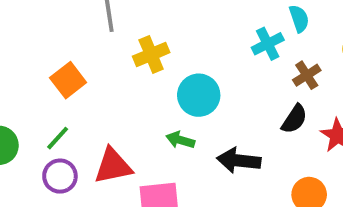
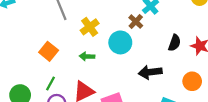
brown cross: (307, 75) -> (136, 22), moved
green arrow: (180, 140) -> (87, 56), moved

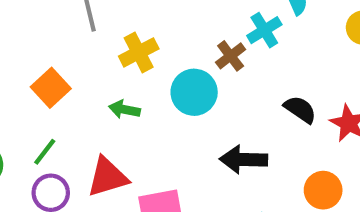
black semicircle: (175, 43) -> (300, 109), turned -84

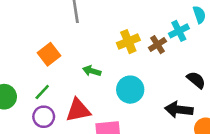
yellow cross: (139, 52) -> (128, 42), moved
cyan circle: (194, 92) -> (130, 90), moved
black arrow: (244, 160) -> (179, 110), moved

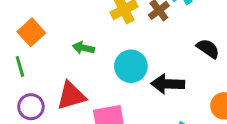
green line: (42, 92) -> (20, 66), moved, turned -54
black arrow: (179, 110) -> (168, 84), moved

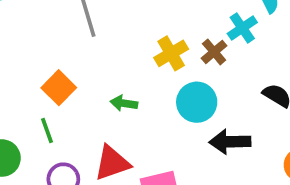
cyan circle: (131, 66) -> (197, 102), moved

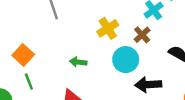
brown cross: (214, 52) -> (142, 35), moved
orange square: (59, 88) -> (23, 55), moved

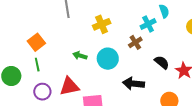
yellow cross: (108, 28) -> (102, 24), moved
cyan circle: (126, 60) -> (108, 59), moved

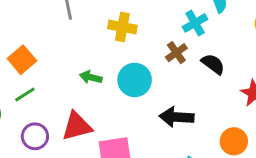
yellow cross: (102, 24) -> (122, 27), turned 36
black semicircle: (162, 62) -> (213, 64), moved
green line: (37, 65) -> (25, 95), turned 72

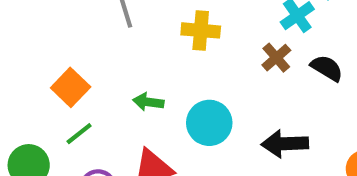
green arrow: (91, 77) -> (148, 102), moved
cyan circle: (135, 80) -> (209, 123), moved

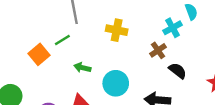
black semicircle: (327, 68) -> (178, 71), moved
green line: (79, 134) -> (62, 40), moved

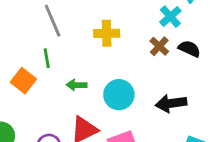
green line: (62, 40) -> (47, 58), turned -56
black semicircle: (178, 71) -> (189, 49), moved

